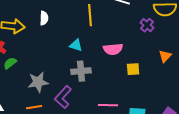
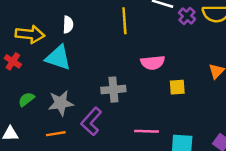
purple cross: (147, 25) -> (187, 16), moved
cyan triangle: (76, 45) -> (58, 58), moved, size x1.6
green semicircle: (10, 63) -> (26, 99), moved

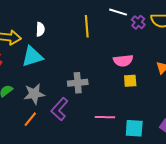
cyan triangle: (58, 58) -> (32, 57), turned -35
pink semicircle: (153, 63) -> (123, 61), moved
orange line: (56, 134) -> (30, 119), turned -42

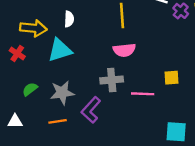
pink semicircle: (123, 61) -> (124, 50), moved
pink line: (105, 117) -> (143, 94), moved
orange line: (30, 119) -> (58, 121), turned 42

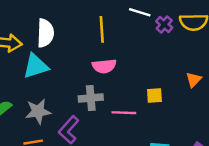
white semicircle: (69, 19) -> (45, 33), size x1.6

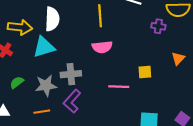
purple cross: (164, 24) -> (158, 26), moved, turned -32
gray cross: (91, 98) -> (71, 74), moved

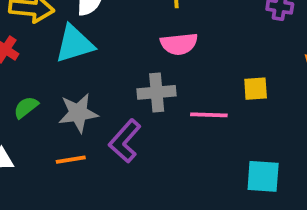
gray cross: (71, 74) -> (157, 92), moved

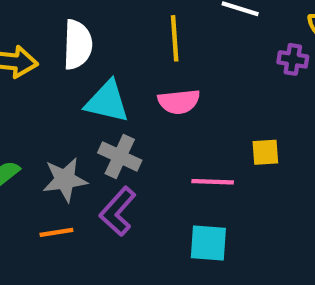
cyan triangle: (74, 44) -> (107, 102), moved, turned 30
gray cross: (157, 92) -> (120, 156), moved, turned 30
cyan square: (263, 176) -> (208, 243), moved

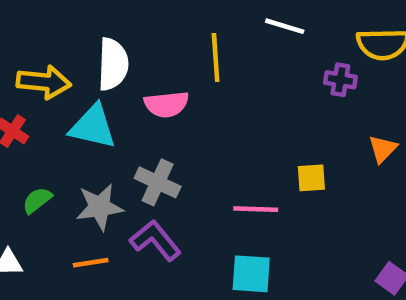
cyan triangle: (107, 102) -> (93, 127), moved
pink semicircle: (179, 102) -> (166, 104), moved
purple L-shape: (118, 211) -> (155, 240), turned 99

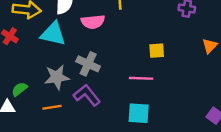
yellow square: (311, 178) -> (157, 51), moved
green semicircle: (37, 200) -> (19, 89), moved

